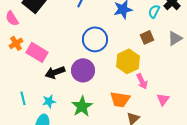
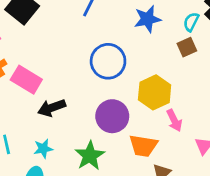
brown square: (147, 37) -> (187, 47), moved
purple circle: (83, 70) -> (112, 116), moved

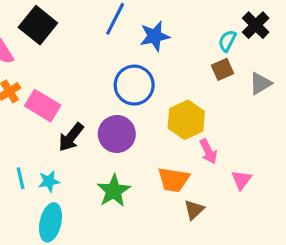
blue star: (147, 19) -> (155, 36), moved
black arrow: (52, 108) -> (71, 137), turned -32
purple circle: (112, 116) -> (117, 134), moved
cyan star: (43, 149) -> (49, 181), moved

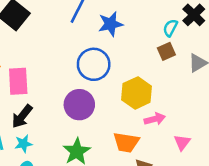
pink rectangle: (43, 106) -> (18, 81), turned 56
black arrow: (71, 137) -> (22, 116), moved
pink arrow: (208, 151) -> (155, 119), turned -78

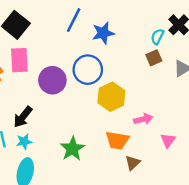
pink rectangle: (18, 81) -> (19, 60), moved
yellow hexagon: (137, 93) -> (111, 97), moved
purple circle: (79, 105) -> (52, 80), moved

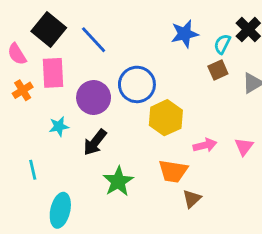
blue line: (74, 20) -> (94, 40), moved, turned -70
blue star: (103, 33) -> (185, 34), moved
black arrow: (23, 117) -> (95, 142), moved
pink triangle: (168, 140) -> (244, 147), moved
cyan star: (24, 142) -> (59, 126), moved

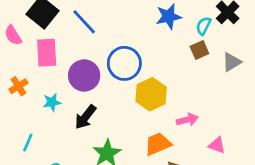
orange cross: (23, 90) -> (18, 86), moved
pink triangle: (244, 147) -> (217, 145), moved, turned -48
cyan line: (33, 170) -> (28, 143), turned 36
orange trapezoid: (173, 171) -> (158, 144), turned 148

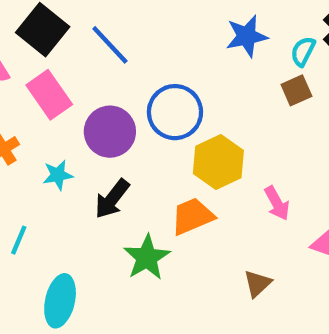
pink rectangle: (47, 53) -> (49, 95), turned -32
pink arrow: (187, 120) -> (277, 203), turned 75
orange trapezoid: (158, 144) -> (192, 216), moved

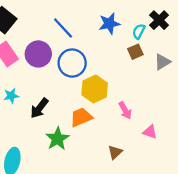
blue line: (110, 45) -> (63, 28), moved
purple circle: (110, 132) -> (38, 54), moved

